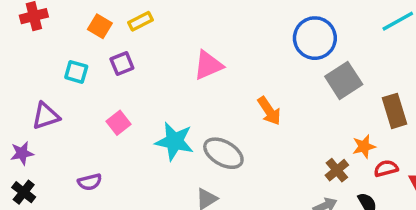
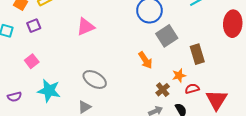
orange arrow: (269, 111) -> (145, 60), moved
cyan star: (174, 141) -> (49, 91), moved

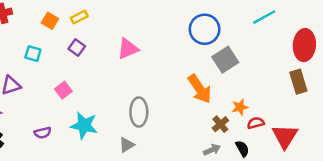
purple square: (34, 26) -> (77, 47), moved, turned -32
brown rectangle: (197, 54) -> (298, 82), moved
orange arrow: (145, 60) -> (200, 89), size x1.4
gray ellipse: (95, 79) -> (139, 112), turned 60

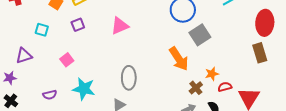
purple square: (77, 47) -> (78, 25), turned 32

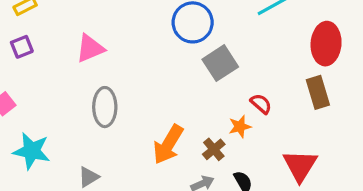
orange arrow: (179, 59) -> (168, 144), moved, turned 65
gray ellipse: (129, 78) -> (105, 107), moved
red semicircle: (225, 87) -> (261, 104), moved, turned 56

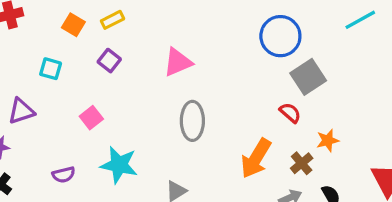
purple square: (22, 47) -> (109, 61), turned -30
red semicircle: (261, 104) -> (290, 113), moved

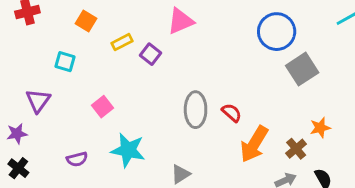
yellow rectangle: (113, 20) -> (122, 42), moved
purple square: (109, 61) -> (151, 54), moved
pink triangle: (178, 62) -> (181, 21), moved
purple triangle: (21, 111) -> (38, 101), turned -36
red semicircle: (290, 113) -> (232, 113), moved

